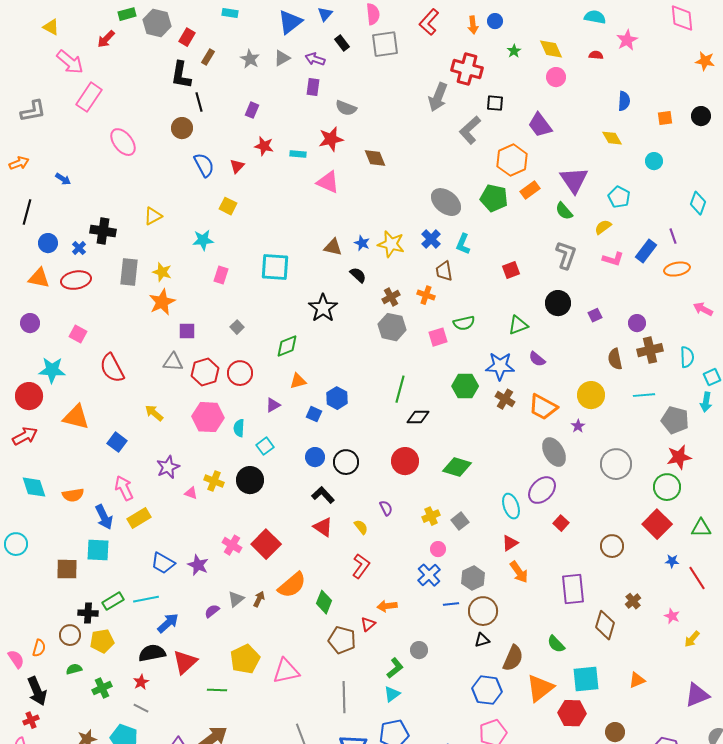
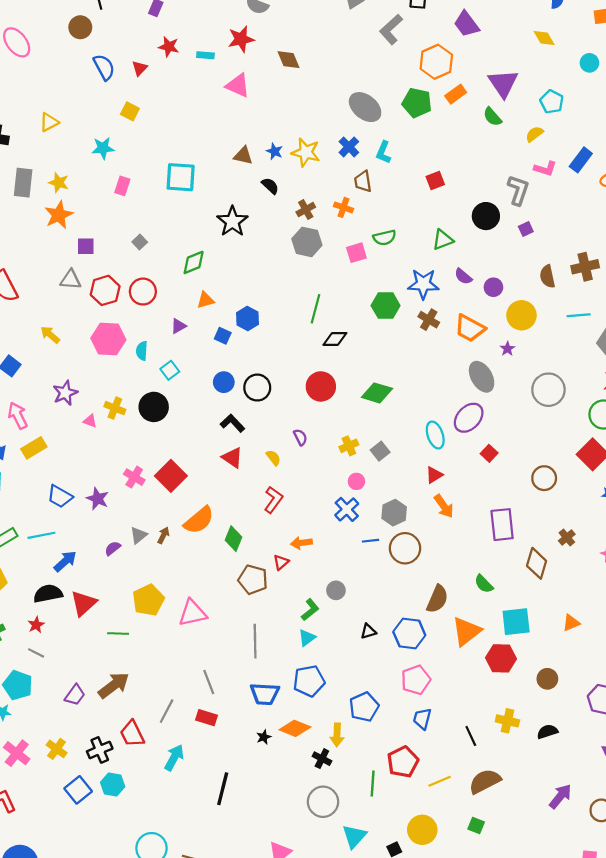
gray L-shape: (566, 255) -> (518, 190), moved
purple circle: (637, 323) -> (493, 287), moved
black triangle: (482, 640) -> (368, 631), moved

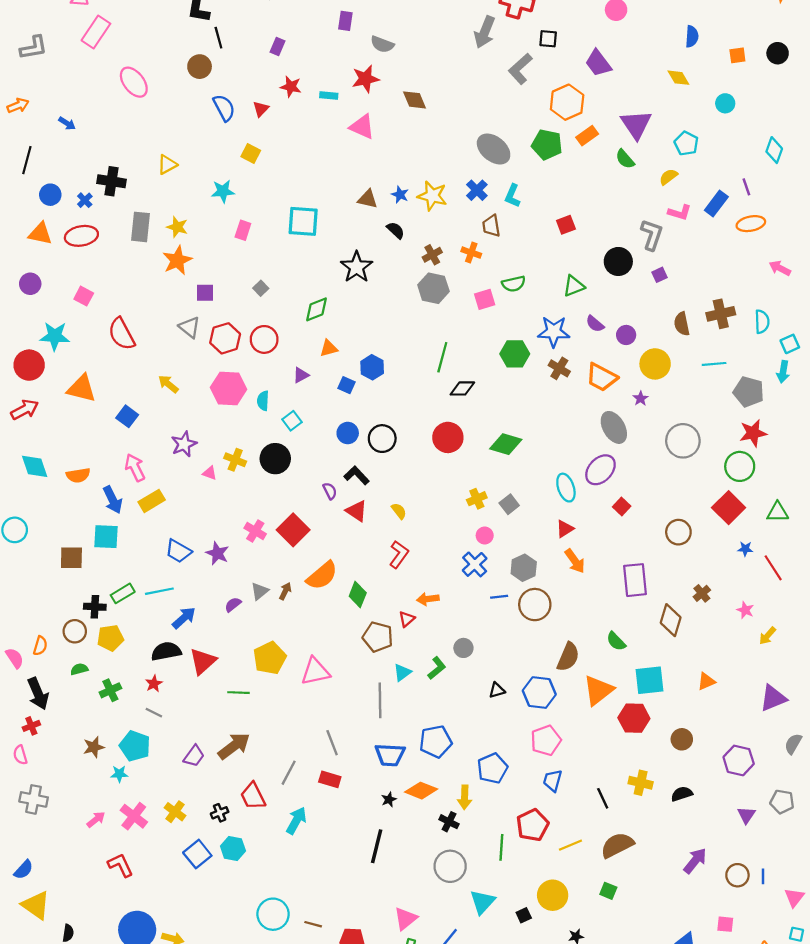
gray triangle: (71, 280) -> (189, 327), turned 35
purple semicircle: (300, 437) -> (330, 491), moved
cyan triangle: (307, 638) -> (402, 672), moved
black cross: (100, 750) -> (220, 813), size x0.7
black line: (223, 789) -> (377, 846), moved

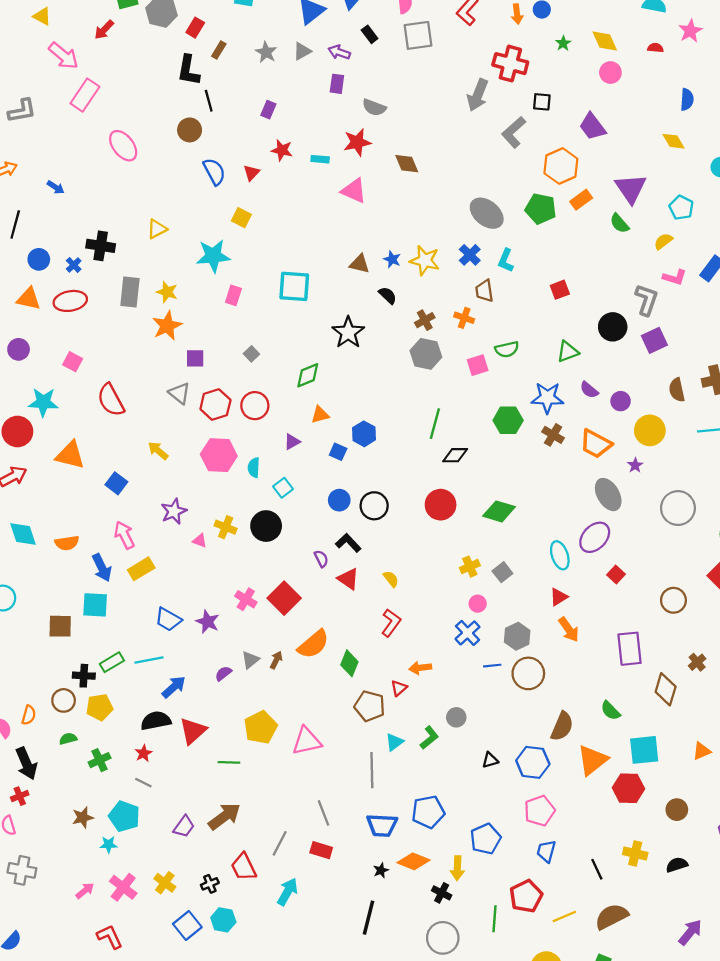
cyan star: (223, 191) -> (213, 256), size x1.4
purple square: (660, 275) -> (654, 340), size x1.6

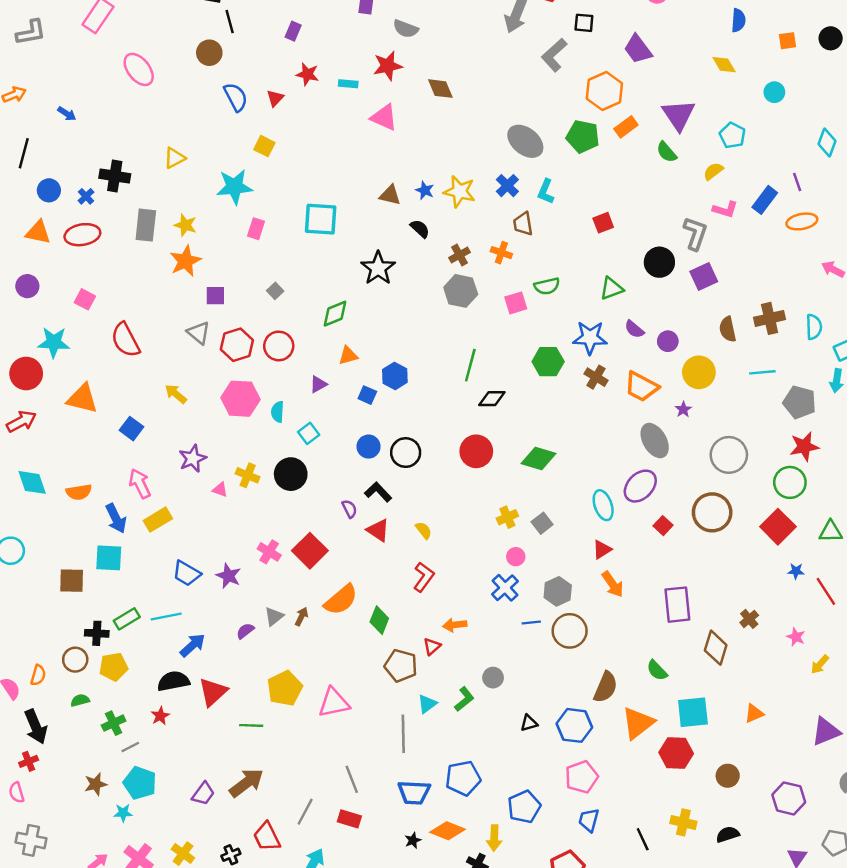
brown circle: (673, 600) -> (712, 512), moved, size x1.4
gray line: (143, 783) -> (130, 747), moved, turned -54

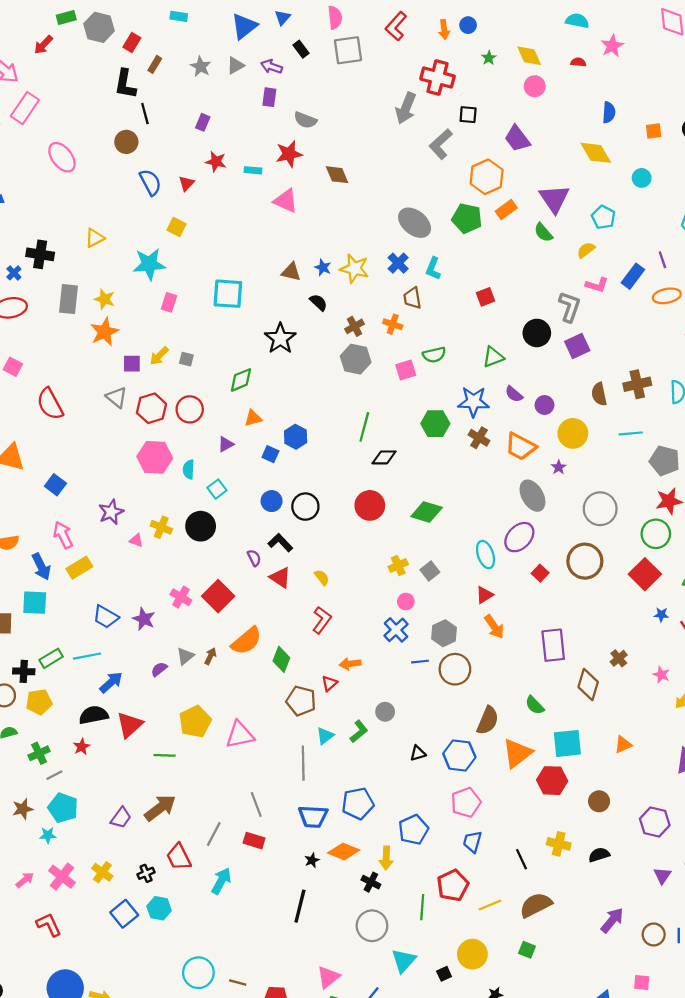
yellow diamond: (724, 65) -> (596, 153), size x1.4
gray square: (275, 291) -> (186, 359), turned -32
yellow arrow: (176, 394) -> (159, 356), moved, turned -85

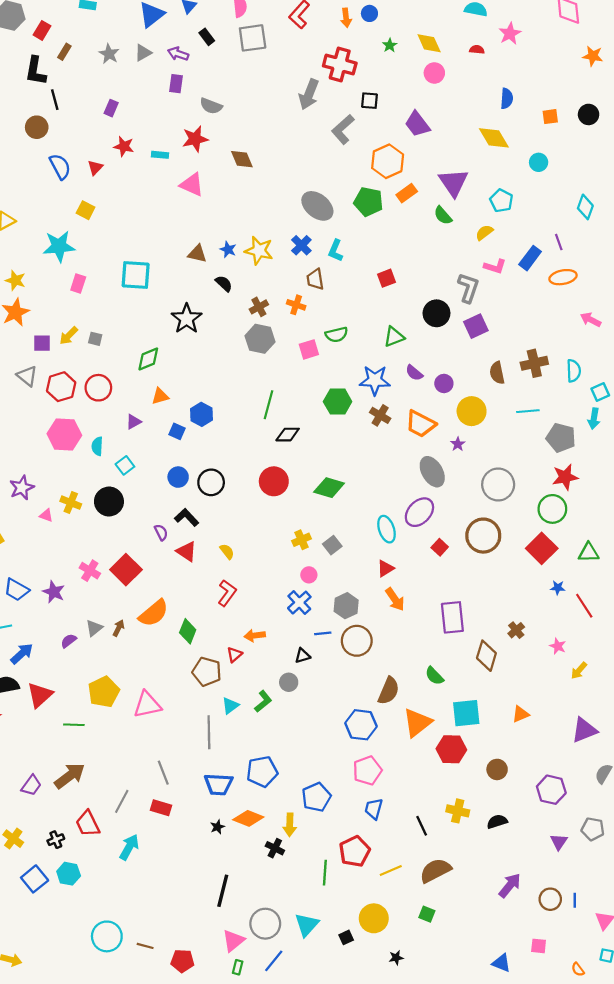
black triangle: (418, 753) -> (303, 656), moved
black line: (300, 906) -> (223, 891), moved
gray circle: (372, 926) -> (265, 924), moved

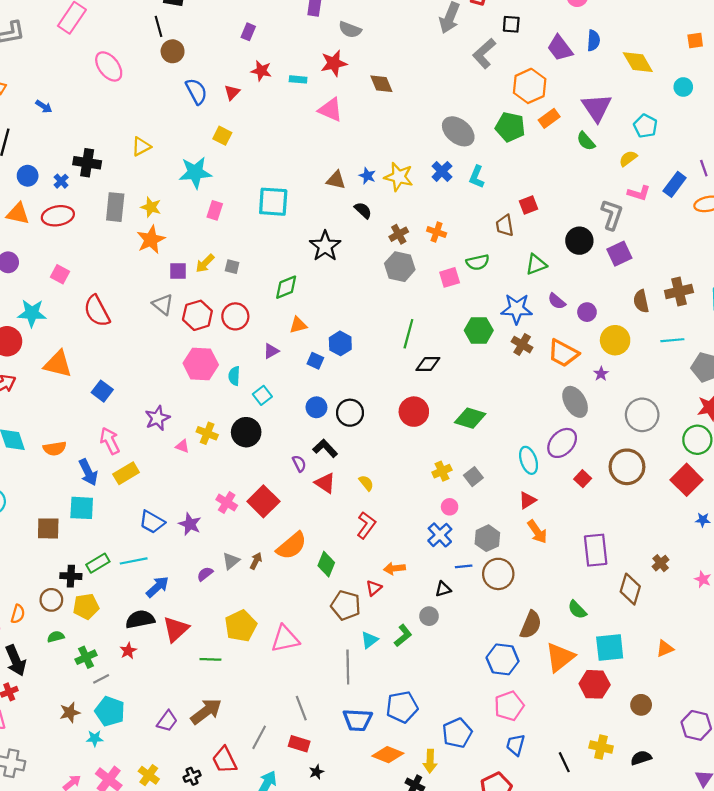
blue semicircle: (507, 99) -> (593, 40), moved
black line: (55, 100) -> (158, 26), moved
brown trapezoid: (315, 279) -> (505, 226), moved
black star: (217, 827) -> (316, 772), moved

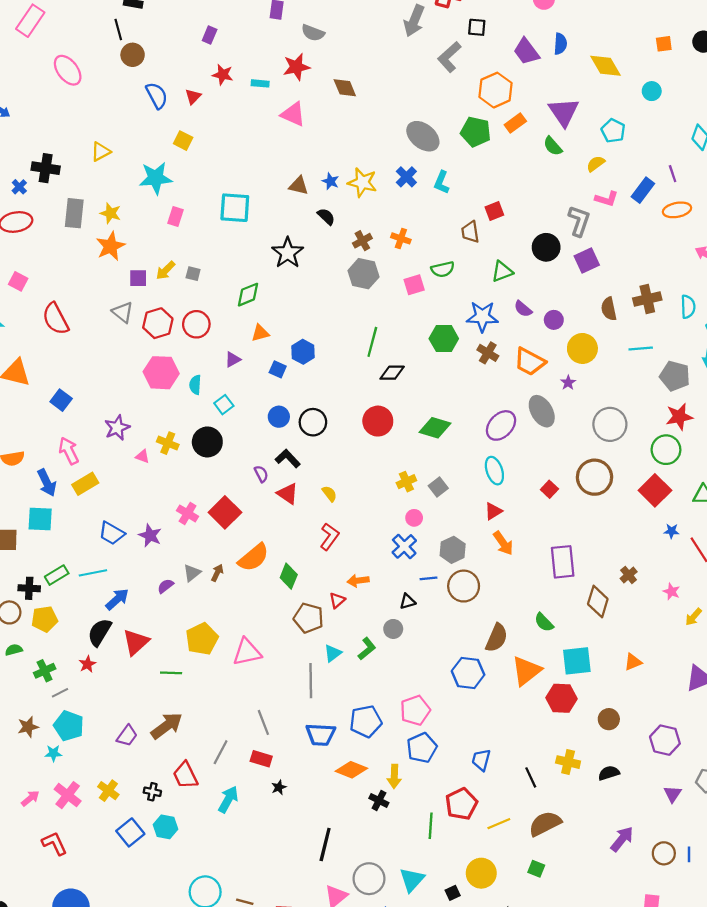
purple ellipse: (562, 443) -> (501, 425), moved
black semicircle: (140, 619) -> (100, 632), turned -48
pink pentagon: (509, 706) -> (415, 710), moved
black cross: (192, 776) -> (152, 792), turned 35

